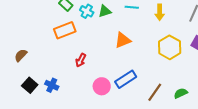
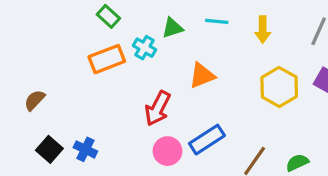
cyan cross: (87, 11) -> (145, 48), moved
red arrow: (81, 60) -> (158, 108), moved, size x1.5

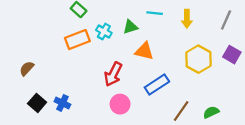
green triangle: (172, 28) -> (130, 27), moved
orange triangle: (202, 76) -> (144, 51), turned 36
blue rectangle: (207, 140) -> (157, 85), moved

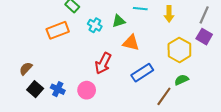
orange rectangle: (77, 40) -> (58, 30), moved
purple square: (232, 55) -> (204, 37), moved
brown semicircle: (27, 68) -> (26, 69), moved
pink circle: (120, 104) -> (87, 90), moved
green semicircle: (211, 112) -> (181, 80), moved

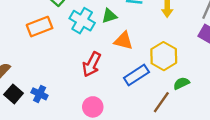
cyan cross: (95, 25) -> (82, 21), size x1.5
yellow hexagon: (179, 50) -> (164, 56), moved
pink circle: (87, 90) -> (93, 107), moved

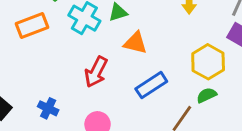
yellow hexagon: (164, 56) -> (208, 62), moved
blue cross: (40, 94) -> (48, 108), moved

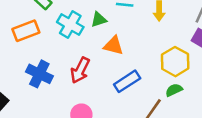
blue cross: (48, 108) -> (39, 74), moved, size x1.5

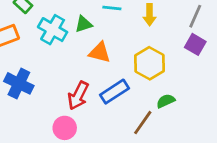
yellow hexagon: (175, 62) -> (150, 63), moved
red arrow: (80, 70) -> (78, 96), moved

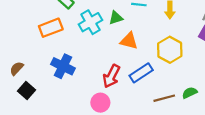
cyan cross: (53, 30) -> (90, 22), turned 30
green semicircle: (166, 101) -> (190, 93), moved
brown line: (143, 123) -> (164, 98), turned 40

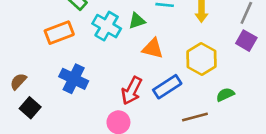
cyan cross: (90, 22) -> (107, 26), turned -30
green semicircle: (190, 93) -> (225, 95), moved

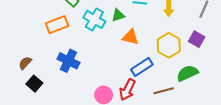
purple square: (246, 41) -> (197, 39), moved
red arrow: (132, 91) -> (127, 90), moved
green semicircle: (225, 95) -> (187, 73), size x1.5

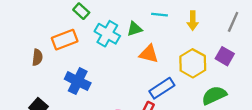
brown semicircle: (25, 63) -> (37, 57), moved, turned 144

